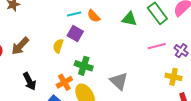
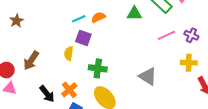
orange semicircle: (94, 16) -> (98, 17), turned 120
gray triangle: (119, 81) -> (148, 76), moved
orange cross: (64, 82) -> (69, 90), moved

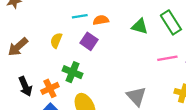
purple square: (83, 38) -> (89, 41), moved
yellow semicircle: (69, 53) -> (56, 40), moved
green cross: (98, 68) -> (73, 72), moved

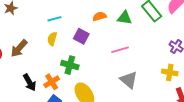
cyan line: (80, 16) -> (54, 19), moved
orange semicircle: (101, 20) -> (100, 16), moved
pink line: (167, 58) -> (120, 50), moved

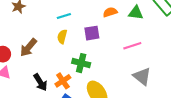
purple square: (81, 36) -> (92, 33), turned -35

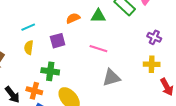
pink line: (132, 46) -> (98, 49), turned 42
gray triangle: (142, 76) -> (111, 78), turned -48
orange cross: (63, 81) -> (34, 91), turned -35

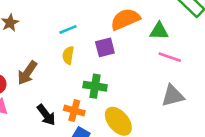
green triangle: (98, 16) -> (159, 31), moved
orange semicircle: (73, 18) -> (125, 19), size x1.6
pink line: (98, 49) -> (170, 57), moved

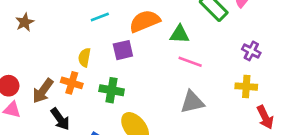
cyan line: (68, 29) -> (100, 17), moved
brown arrow: (27, 73) -> (43, 91), moved
orange cross: (74, 111) -> (72, 83), moved

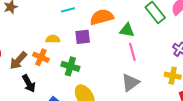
yellow semicircle: (84, 57) -> (53, 39), turned 72
pink line: (190, 62) -> (132, 52), turned 48
gray triangle: (192, 102) -> (130, 83), turned -30

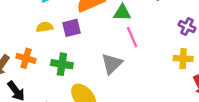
yellow semicircle: (53, 39) -> (45, 27), moved
gray triangle: (130, 83) -> (112, 64), moved

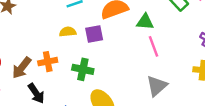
orange cross: (26, 58) -> (48, 62), turned -30
gray triangle: (112, 64) -> (157, 86), moved

